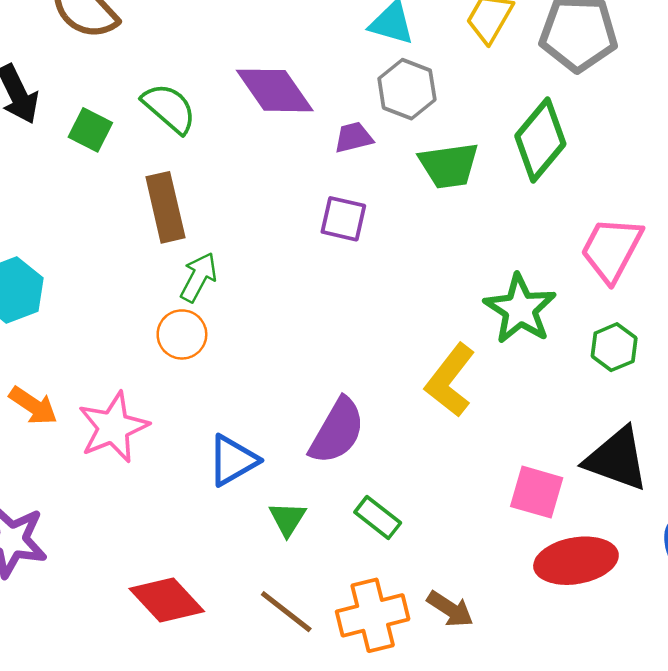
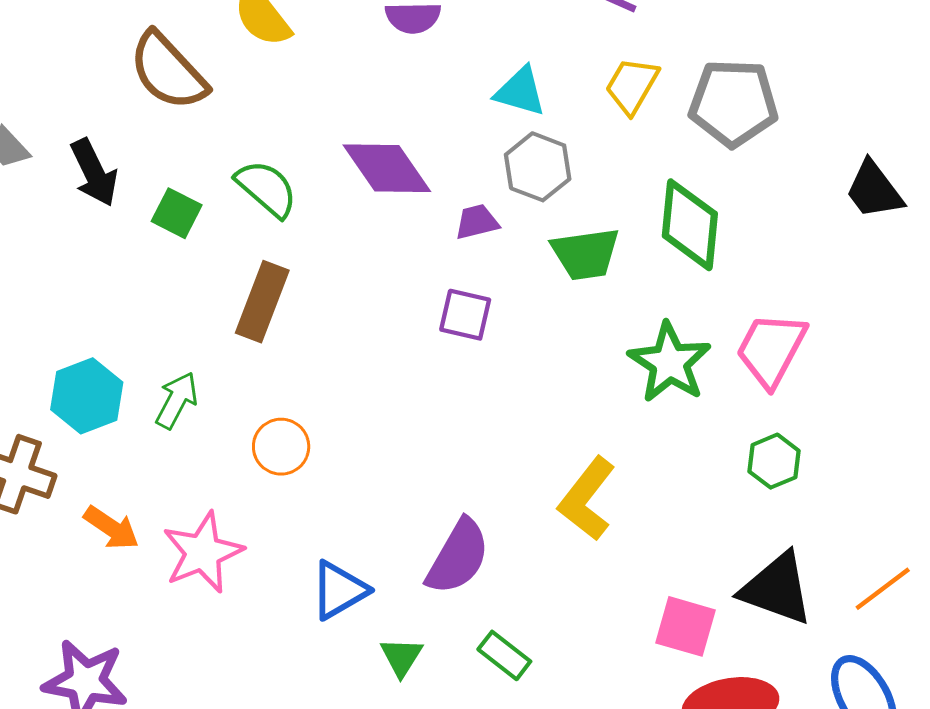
green diamond: (540, 140) -> (690, 225), turned -34
brown rectangle: (165, 207) -> (262, 302), turned 34
green arrow: (198, 277) -> (177, 400), moved
green star: (520, 309) -> (670, 363), moved

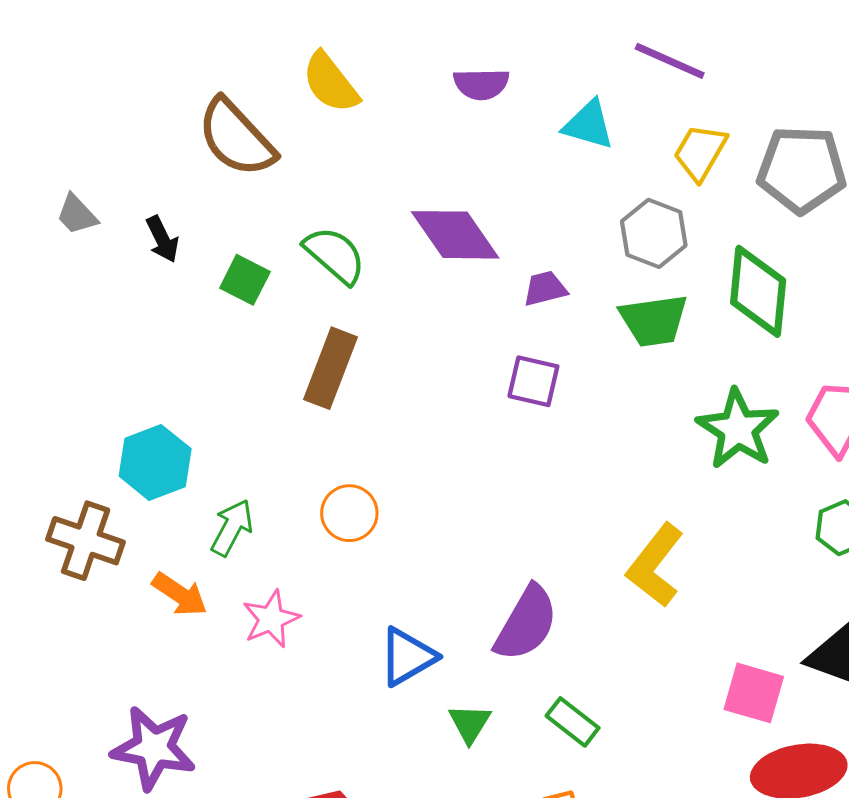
cyan triangle: (520, 91) -> (589, 125), moved
gray hexagon: (538, 167) -> (654, 233), moved
black arrow: (94, 173) -> (162, 239), size x0.7
green arrow: (177, 400) -> (232, 528), moved
pink star: (203, 552) -> (271, 619), size x0.7

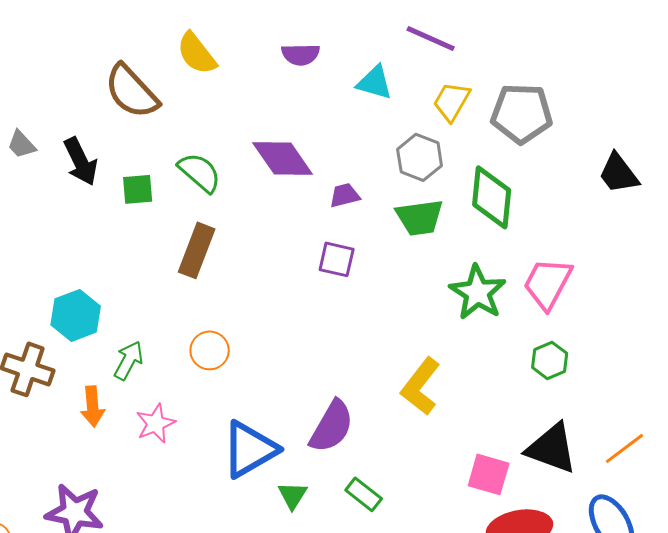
black arrow: (162, 239) -> (81, 161), size x1.5
green square: (245, 280) -> (138, 189), turned -32
orange arrow: (180, 594) -> (93, 406), turned 51
blue triangle: (407, 657) -> (250, 449), size x1.4

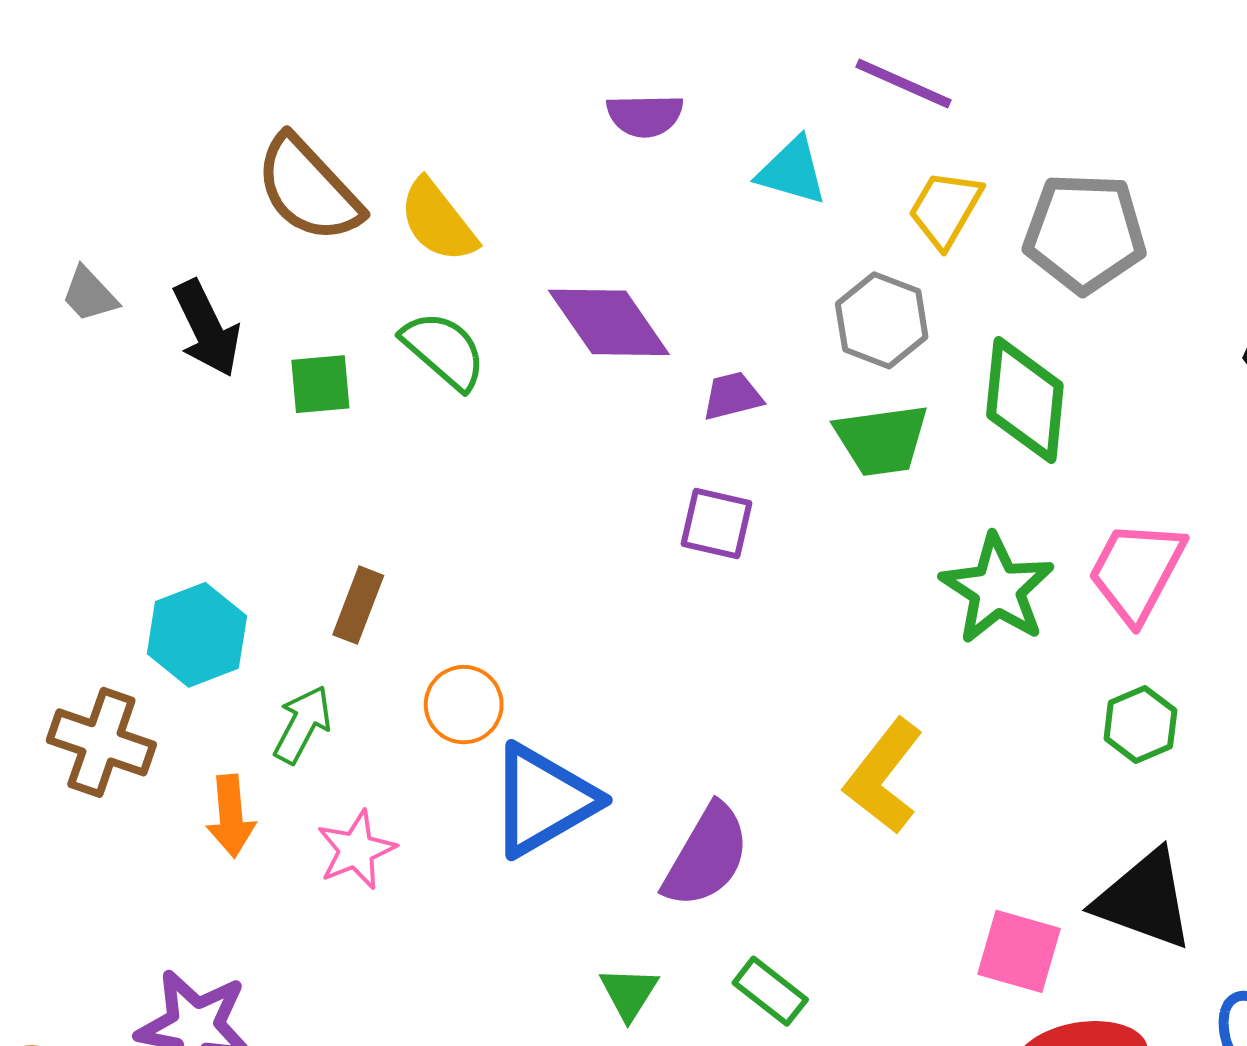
yellow semicircle: (197, 53) -> (438, 221), moved
brown rectangle: (197, 250) -> (358, 605), moved, size x0.7
blue triangle: (250, 449) -> (543, 800), moved

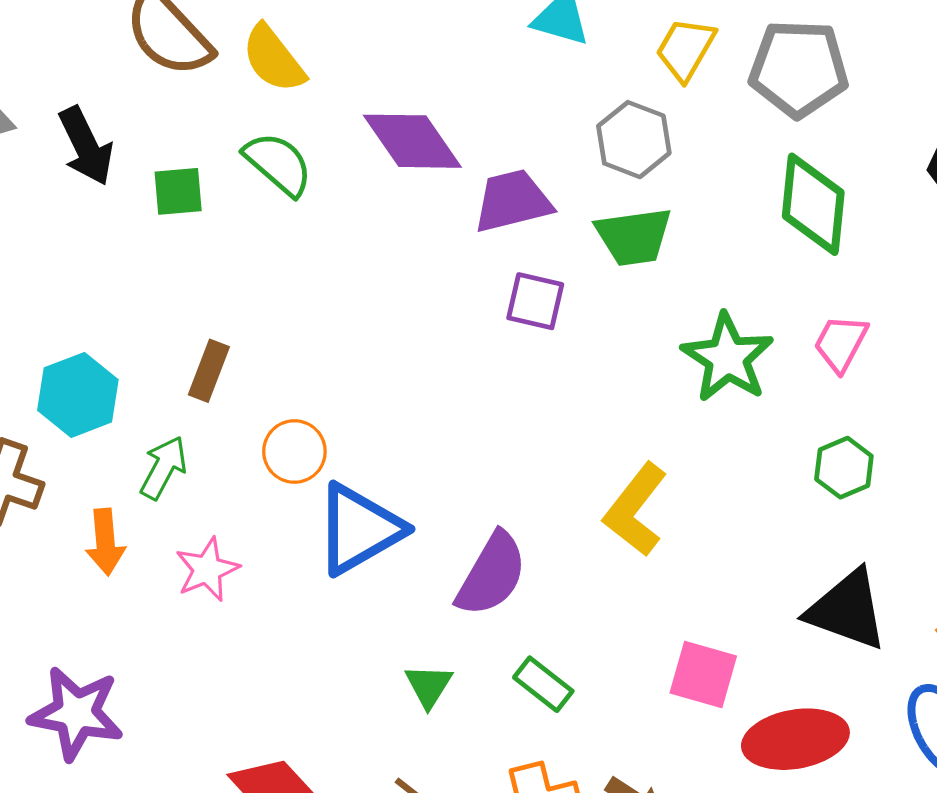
purple trapezoid: (732, 396) -> (513, 201), size x1.6
green diamond: (1025, 400) -> (813, 204), moved
purple square: (716, 523) -> (535, 301), moved
pink trapezoid: (1136, 571) -> (841, 343), size x0.7
pink square: (1019, 951) -> (703, 675), moved

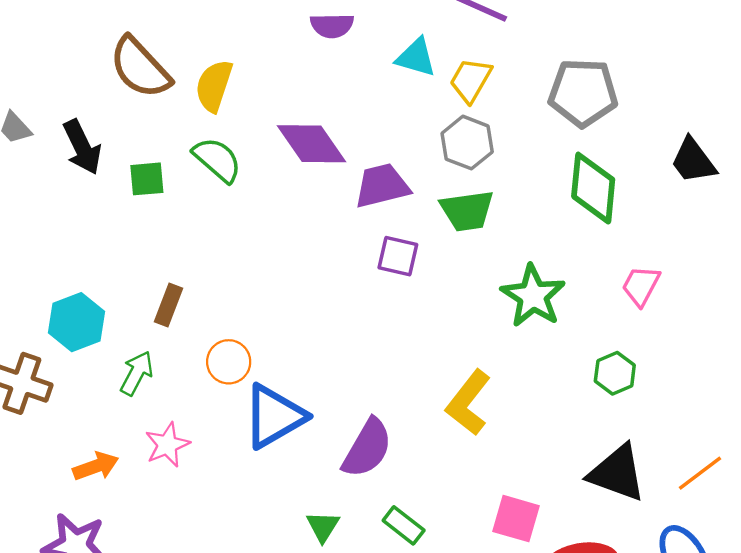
yellow trapezoid: (686, 49) -> (471, 80), moved
yellow semicircle: (273, 59) -> (214, 86), turned 56
pink trapezoid: (841, 343) -> (641, 286), moved
orange arrow: (105, 542) -> (96, 466), moved, turned -105

